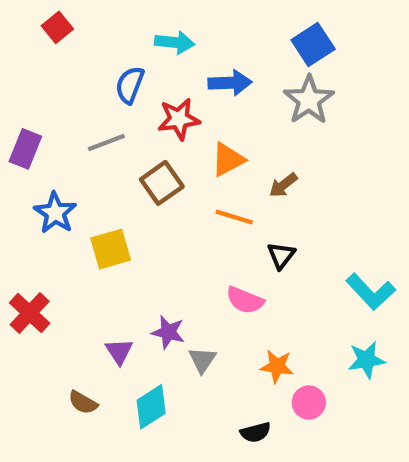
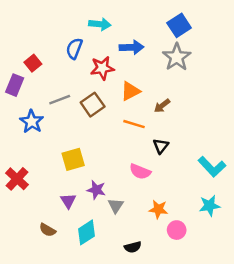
red square: (57, 27) -> (33, 63), moved
gray line: (106, 142) -> (60, 100), moved
yellow square: (111, 249) -> (73, 159), moved
black semicircle: (256, 432) -> (133, 247), moved

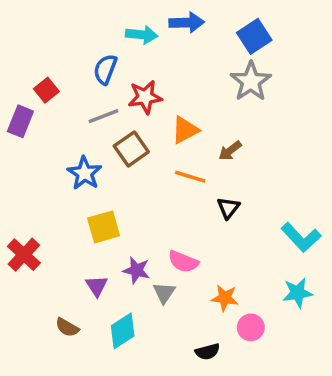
blue arrow: (132, 47) -> (187, 23), moved
gray line: (60, 100) -> (104, 116), moved
blue star: (32, 122) -> (84, 173), moved
pink semicircle: (140, 172) -> (183, 262), moved
black semicircle: (133, 247) -> (207, 352), moved

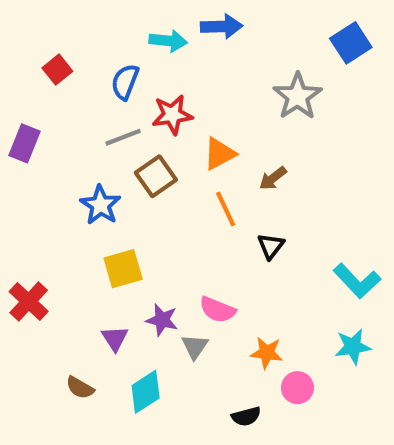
blue square: (254, 36) -> (351, 43), moved
red square: (46, 90) -> (57, 70), moved
orange line: (190, 177) -> (226, 209), turned 48

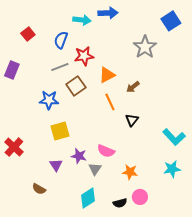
blue star: (100, 205) -> (49, 100), turned -30
pink circle: (297, 388) -> (140, 197), moved
cyan diamond: (146, 392) -> (88, 198), moved

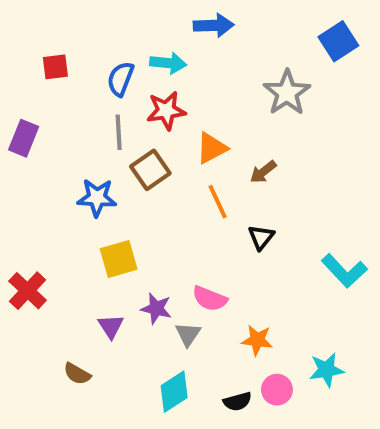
cyan arrow: (82, 20) -> (168, 63), moved
red square: (28, 34) -> (55, 67), turned 32
gray line: (60, 67) -> (119, 132), turned -72
cyan star: (172, 169) -> (326, 370), moved

